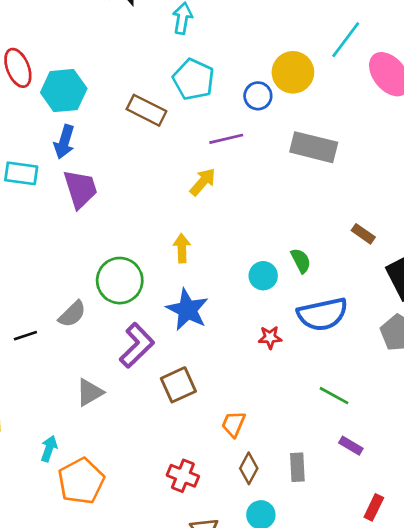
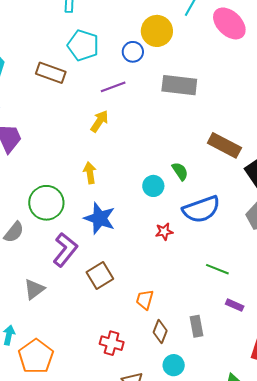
brown rectangle: (363, 234) -> (224, 145), size x1.8

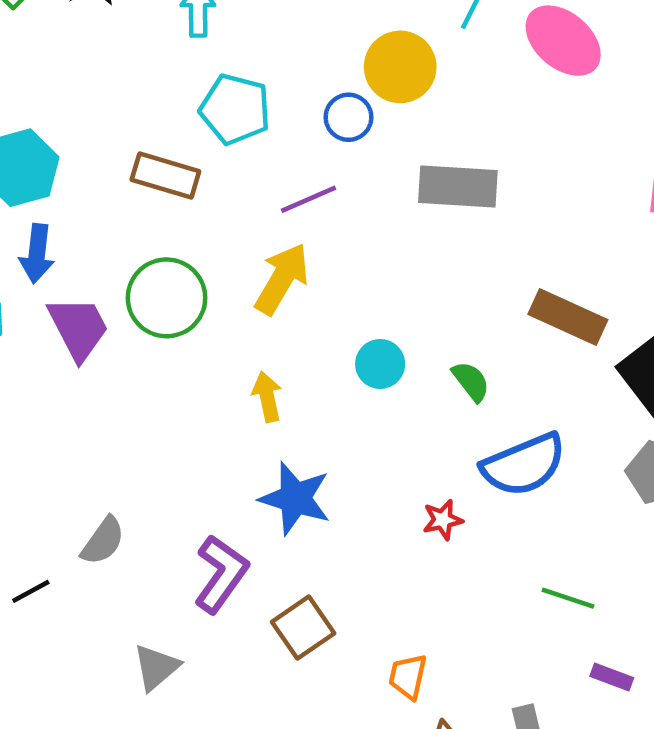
yellow arrow: (99, 121) -> (282, 279), size x1.4
cyan circle: (153, 186) -> (380, 364), moved
green circle: (46, 203) -> (167, 298), moved

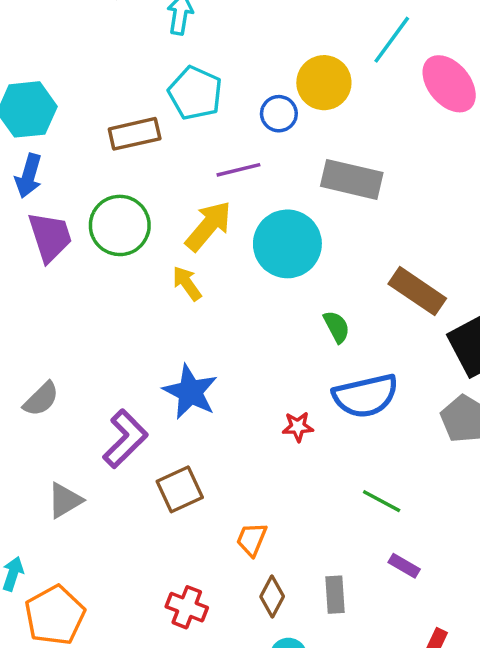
brown rectangle: (165, 175) -> (135, 134), turned -39
cyan circle: (380, 364) -> (287, 244), moved, size x1.8
yellow arrow: (267, 397) -> (187, 283), moved, turned -33

